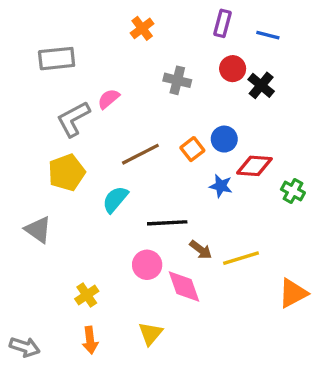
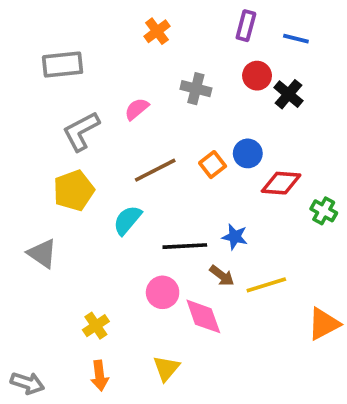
pink semicircle: (109, 99) -> (137, 109), moved
blue star: (221, 186) -> (235, 237), moved

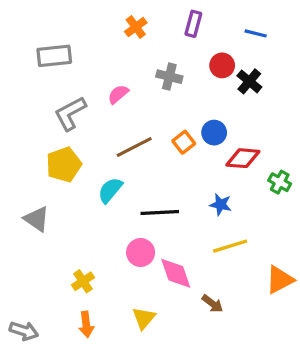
purple rectangle: (246, 26) -> (193, 24), moved
blue star: (235, 237) -> (221, 205), moved
brown arrow: (222, 276) -> (213, 304), moved

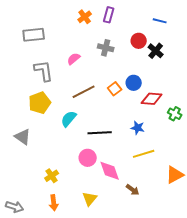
purple rectangle: (193, 24) -> (109, 15), moved
gray L-shape: (70, 113) -> (44, 71), turned 110

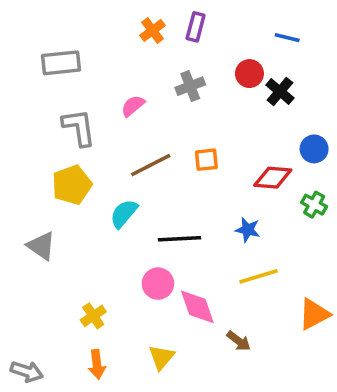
gray cross: (106, 48) -> (190, 86), turned -35
blue circle: (134, 83) -> (314, 149), moved
orange square: (115, 89) -> (206, 160), turned 32

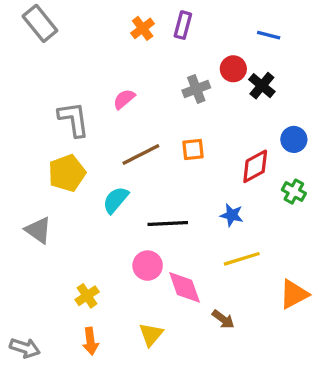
gray rectangle: (61, 63) -> (40, 23), moved, turned 57
gray cross: (190, 86) -> (196, 89), moved
red diamond: (273, 178) -> (255, 166), turned -33

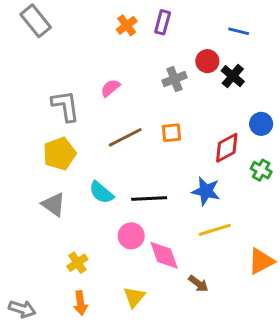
cyan semicircle: (116, 200) -> (101, 193), moved, turned -90
blue star: (232, 215) -> (206, 191), size x1.4
gray triangle: (38, 230) -> (54, 204), moved

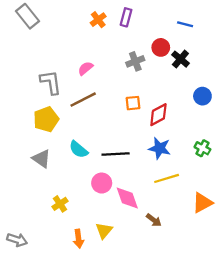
brown line: (125, 137) -> (83, 100), moved
red diamond: (227, 148) -> (158, 115), moved
green cross: (261, 170) -> (202, 148), moved
orange arrow: (80, 303) -> (78, 239), moved

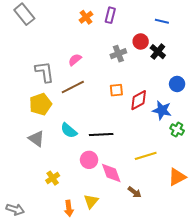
blue star: (160, 148) -> (162, 110), moved

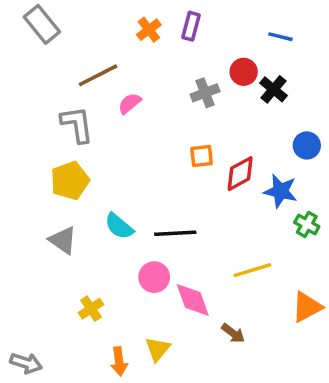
brown line: (73, 87) -> (98, 75), moved

